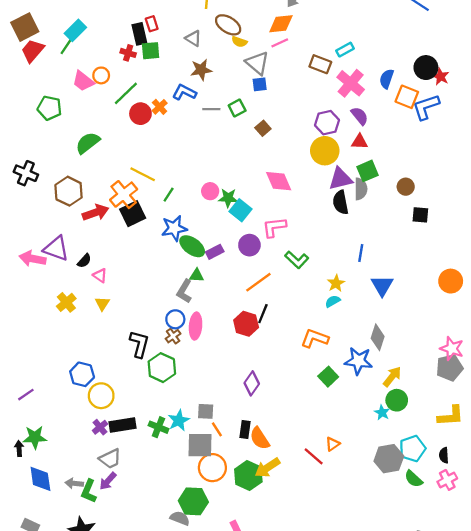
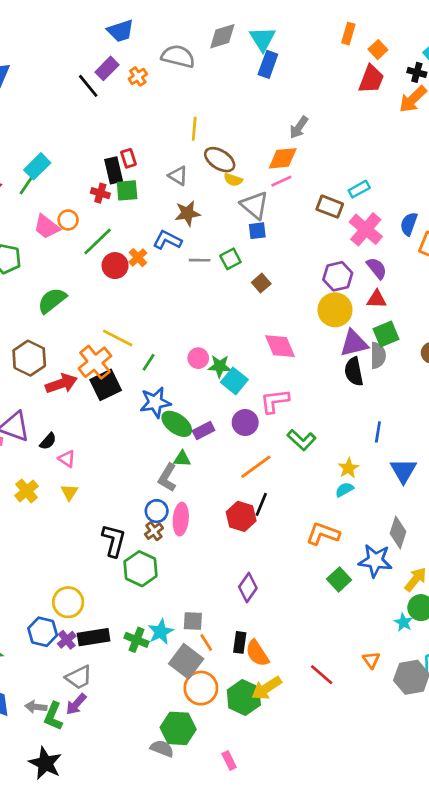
blue hexagon: (82, 374) -> (43, 632), moved
orange triangle: (333, 444) -> (371, 660), moved, turned -32
gray square: (200, 445) -> (186, 661), turned 36

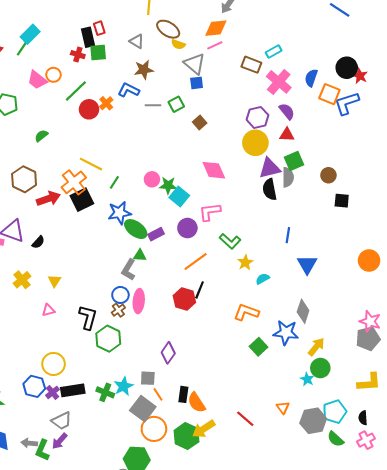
green semicircle: (52, 300) -> (41, 136), size x0.6
pink triangle: (67, 459) -> (48, 310), moved, turned -48
yellow star: (348, 468) -> (245, 263), moved
purple diamond: (248, 587) -> (168, 353), moved

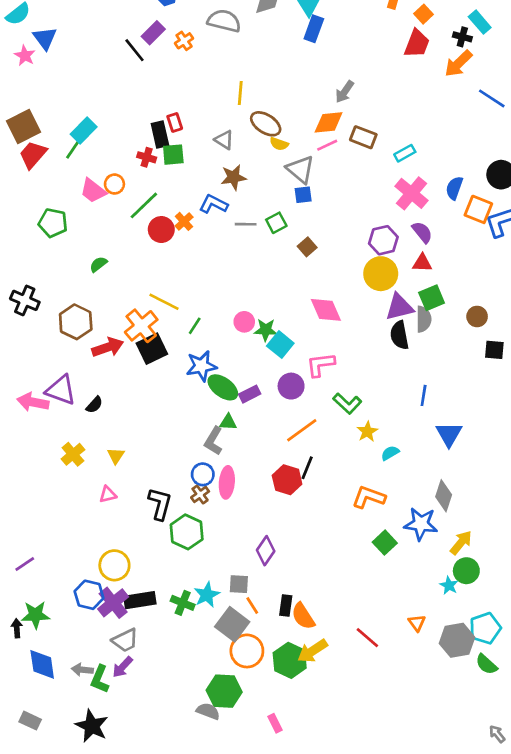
brown rectangle: (251, 65) -> (363, 137), moved
purple cross: (52, 392) -> (113, 603), size x1.6

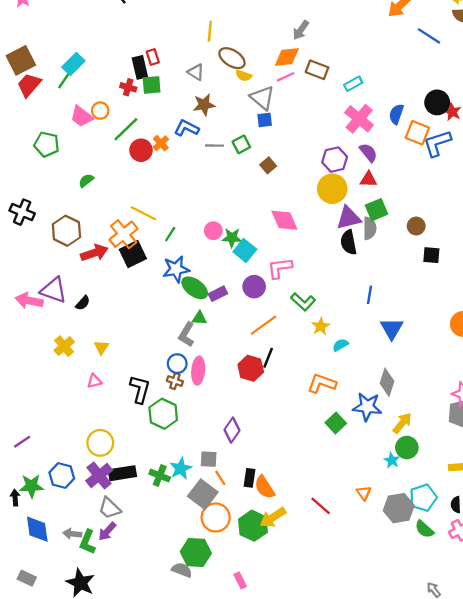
brown cross: (200, 494) -> (175, 381), turned -35
blue hexagon: (89, 595) -> (62, 476), moved
gray trapezoid: (125, 640) -> (110, 508), turned 70

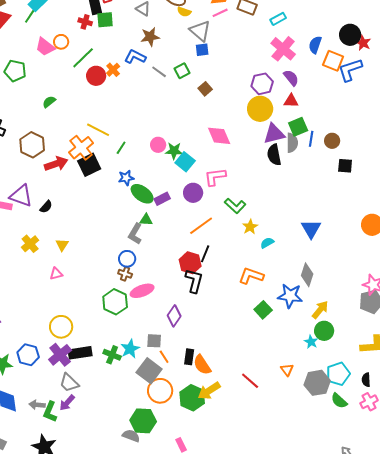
gray line: (214, 146) -> (159, 72), turned 35
blue star: (176, 269) -> (126, 178), size x0.7
blue line: (370, 295) -> (311, 139), moved
pink ellipse: (198, 371) -> (142, 291), moved, turned 65
black L-shape: (140, 389) -> (194, 281), moved

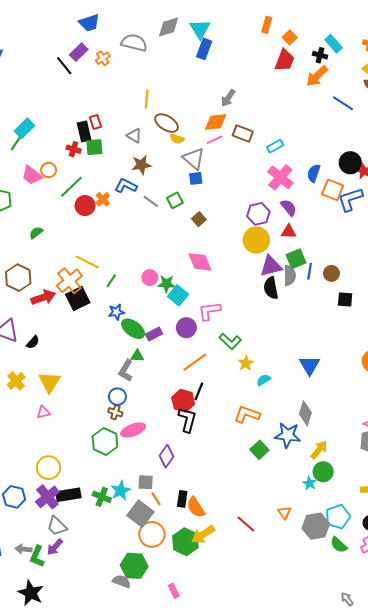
pink diamond: (219, 136) -> (200, 262), moved
yellow triangle: (62, 245) -> (50, 382), size x1.6

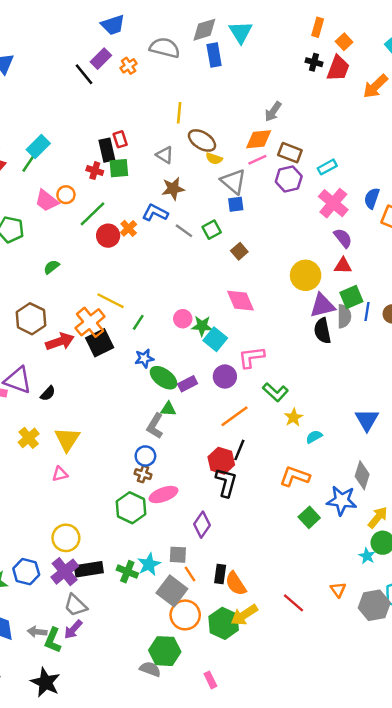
blue rectangle: (204, 49) -> (214, 55), moved, turned -30
black cross: (320, 55) -> (314, 62), moved
purple hexagon: (258, 214) -> (289, 179), moved

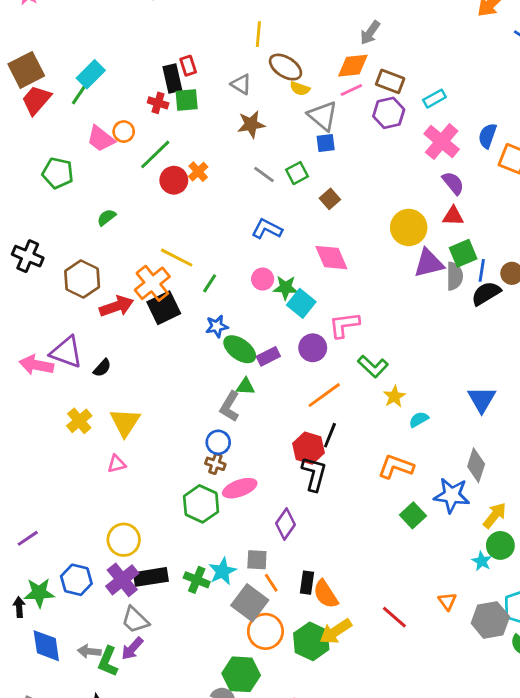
blue L-shape: (155, 213) -> (267, 229), moved
black semicircle: (322, 331) -> (486, 293), moved, turned 70

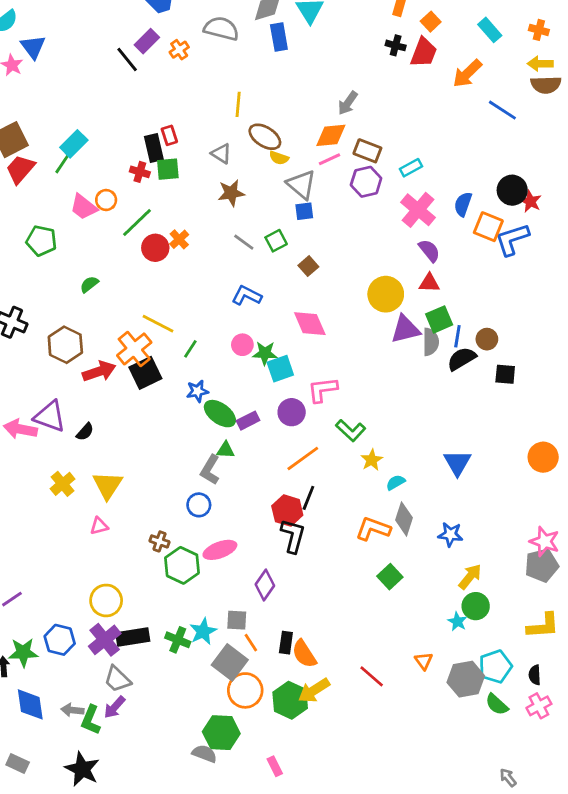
cyan square: (301, 303) -> (280, 369), turned 32
brown cross: (215, 464) -> (159, 541), moved
gray diamond: (476, 465) -> (404, 519), moved
blue star: (452, 495) -> (450, 534), moved, size x0.7

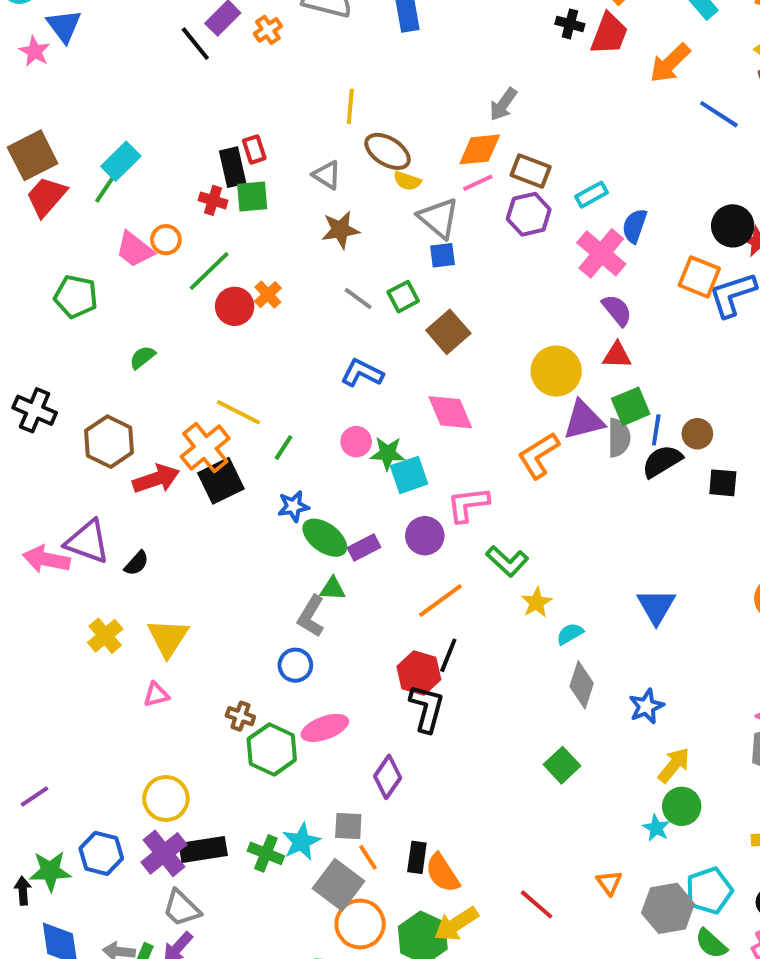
blue semicircle: (463, 204) -> (635, 226), moved
brown square: (308, 266) -> (448, 332), size x1.5
orange L-shape: (373, 529) -> (539, 455), moved, turned -52
blue star: (450, 534) -> (646, 706), turned -30

